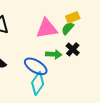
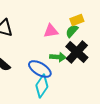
pink triangle: (47, 28) -> (51, 31), size x0.7
black cross: (73, 49) -> (77, 52), size x1.6

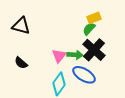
pink triangle: (51, 31) -> (59, 56), moved, turned -42
blue ellipse: (40, 69) -> (84, 75), moved

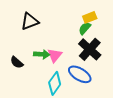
black triangle: (21, 26) -> (30, 21), moved, turned -36
green arrow: (75, 55) -> (42, 54), moved

